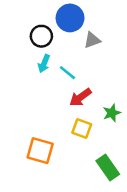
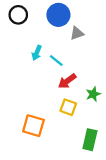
black circle: (41, 36) -> (18, 15), moved
green rectangle: (108, 168) -> (90, 140), turned 48

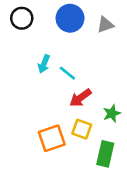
gray triangle: (77, 33) -> (105, 25), moved
orange square: (33, 126) -> (52, 138), moved, turned -35
green rectangle: (90, 140) -> (105, 154), moved

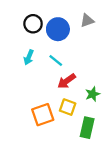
black circle: (22, 18) -> (33, 24), moved
blue circle: (70, 18) -> (58, 29), moved
cyan arrow: (44, 64) -> (29, 57), moved

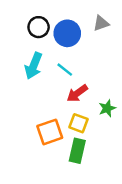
cyan arrow: (29, 57) -> (34, 66), size x1.5
green rectangle: (87, 128) -> (77, 151), moved

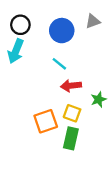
black circle: (39, 27) -> (20, 25), moved
cyan arrow: (34, 66) -> (16, 51), moved
red arrow: (77, 93) -> (71, 86), turned 30

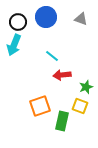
gray triangle: (93, 21) -> (81, 19), turned 40
blue circle: (62, 31) -> (46, 17), moved
yellow square: (72, 113) -> (80, 106), moved

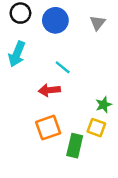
gray triangle: (81, 19) -> (98, 23), turned 48
black circle: (18, 22) -> (20, 13), moved
red arrow: (62, 75) -> (49, 90), moved

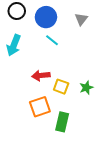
cyan line: (63, 67) -> (52, 40), moved
yellow square: (96, 128) -> (61, 87), moved

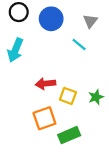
cyan line: (52, 40) -> (79, 45), moved
green rectangle: (62, 122) -> (69, 135), turned 54

